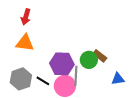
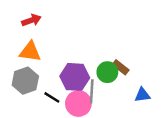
red arrow: (26, 17) -> (31, 20), turned -126
gray hexagon: (21, 79) -> (25, 81), moved

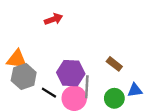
red arrow: (31, 20) -> (54, 19), moved
orange triangle: (30, 52) -> (17, 59), moved
green circle: (107, 72) -> (114, 98), moved

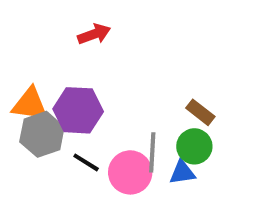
purple hexagon: (71, 73) -> (78, 110), moved
blue triangle: (135, 90) -> (182, 172), moved
green circle: (114, 98) -> (194, 146), moved

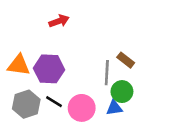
brown rectangle: (200, 112) -> (126, 60), moved
gray hexagon: (42, 134) -> (26, 104), moved
gray line: (152, 152) -> (107, 73), moved

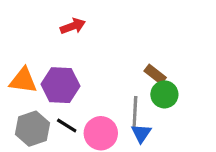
gray line: (107, 73) -> (135, 112), moved
green circle: (122, 92) -> (164, 94), moved
blue triangle: (114, 108) -> (141, 133), turned -48

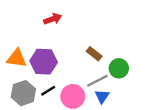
brown rectangle: (155, 74) -> (94, 54), moved
gray line: (135, 112) -> (97, 81), turned 60
black line: (67, 125) -> (48, 91), turned -64

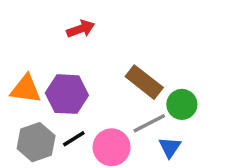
brown rectangle: (94, 54) -> (144, 82), size x1.5
blue triangle: (102, 96) -> (170, 147), moved

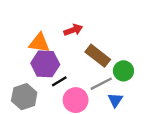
red arrow: (81, 29) -> (73, 30), moved
orange triangle: (26, 89) -> (39, 43), moved
black line: (74, 139) -> (59, 81), moved

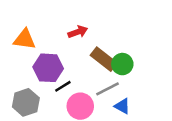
orange triangle: (39, 43) -> (25, 39), moved
green circle: (123, 71) -> (122, 64), moved
blue triangle: (115, 100) -> (122, 106), turned -35

